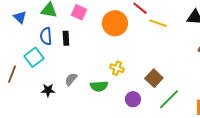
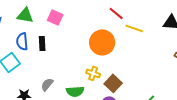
orange circle: (115, 23) -> (102, 42), moved
brown square: (154, 78) -> (113, 83), moved

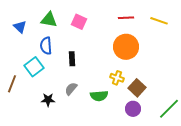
red line: (116, 13) -> (126, 18), moved, turned -42
yellow line: (134, 28) -> (159, 21), moved
black rectangle: (42, 43) -> (72, 59), moved

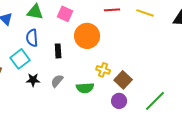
orange circle: (126, 47) -> (87, 36), moved
black star: (48, 100) -> (33, 80), moved

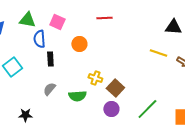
yellow line: (145, 13) -> (158, 53), moved
orange circle: (87, 36) -> (79, 44), size x0.6
blue semicircle: (32, 38) -> (39, 39), moved
black star: (33, 80) -> (25, 115), moved

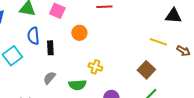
blue semicircle: (39, 39) -> (33, 36), moved
brown square: (115, 88) -> (146, 70), moved

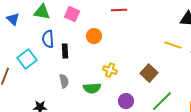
brown square: (146, 70) -> (149, 73), moved
gray semicircle: (49, 78) -> (64, 81), turned 128

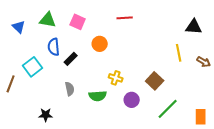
yellow line: (173, 45) -> (179, 53), turned 60
black rectangle: (65, 51) -> (71, 59), turned 48
purple circle: (126, 101) -> (132, 100), moved

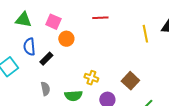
orange circle: (100, 44) -> (66, 39), moved
yellow line: (179, 53) -> (145, 34), moved

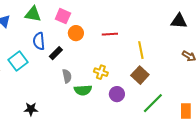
red line: (100, 18) -> (110, 34), moved
yellow line: (145, 34) -> (141, 50), moved
gray semicircle: (45, 89) -> (67, 76), moved

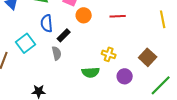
yellow line: (141, 50) -> (163, 19), moved
gray semicircle: (67, 76) -> (57, 53), moved

